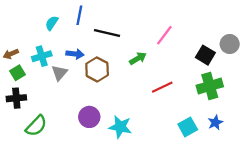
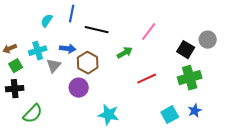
purple circle: (89, 117) -> (79, 88), moved

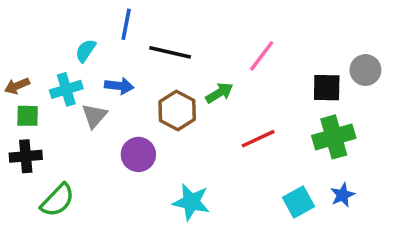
cyan semicircle: (47, 21) -> (86, 51), moved
black square: (186, 50) -> (327, 88), turned -30
brown hexagon: (88, 63) -> (177, 111), moved
green square: (16, 66) -> (28, 116), turned 32

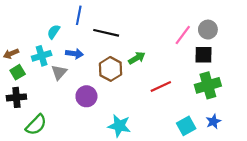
pink line: (262, 56) -> (183, 35), moved
gray circle: (365, 70) -> (208, 30), moved
green square: (28, 116) -> (18, 72), turned -32

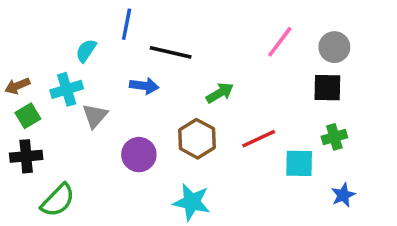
pink line: (183, 35) -> (280, 42), moved
blue arrow: (74, 54) -> (144, 86), moved
brown hexagon: (111, 69) -> (197, 139), moved
green cross: (208, 85) -> (334, 137), size x0.6
cyan square: (186, 126) -> (299, 163), moved, turned 30

